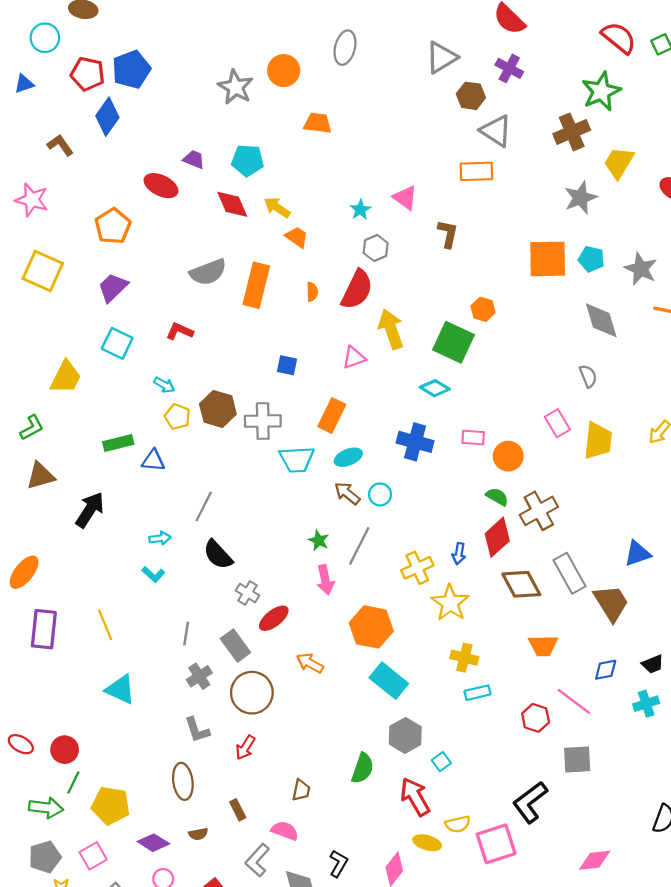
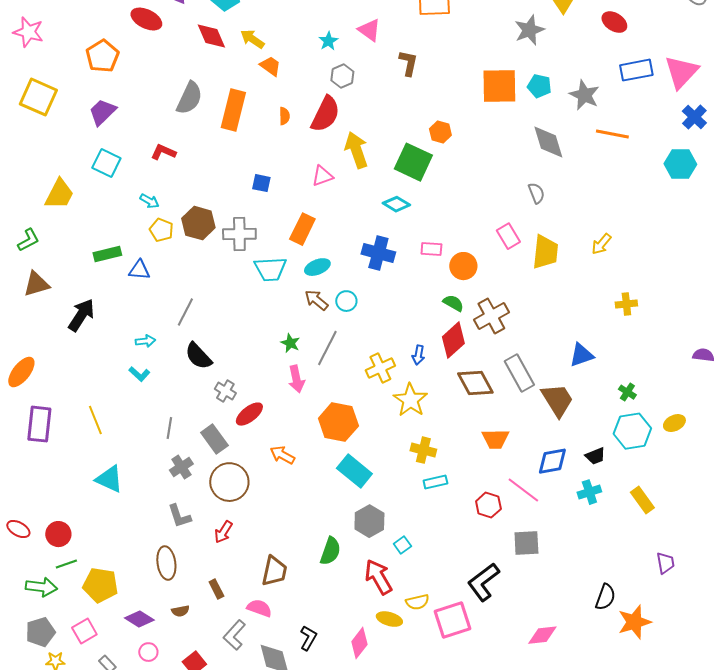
gray semicircle: (208, 272) -> (189, 98), turned -44
blue diamond: (606, 670) -> (552, 461), size x1.4
green line: (73, 782) -> (66, 564), turned 45
brown trapezoid: (301, 790) -> (274, 571), size x1.5

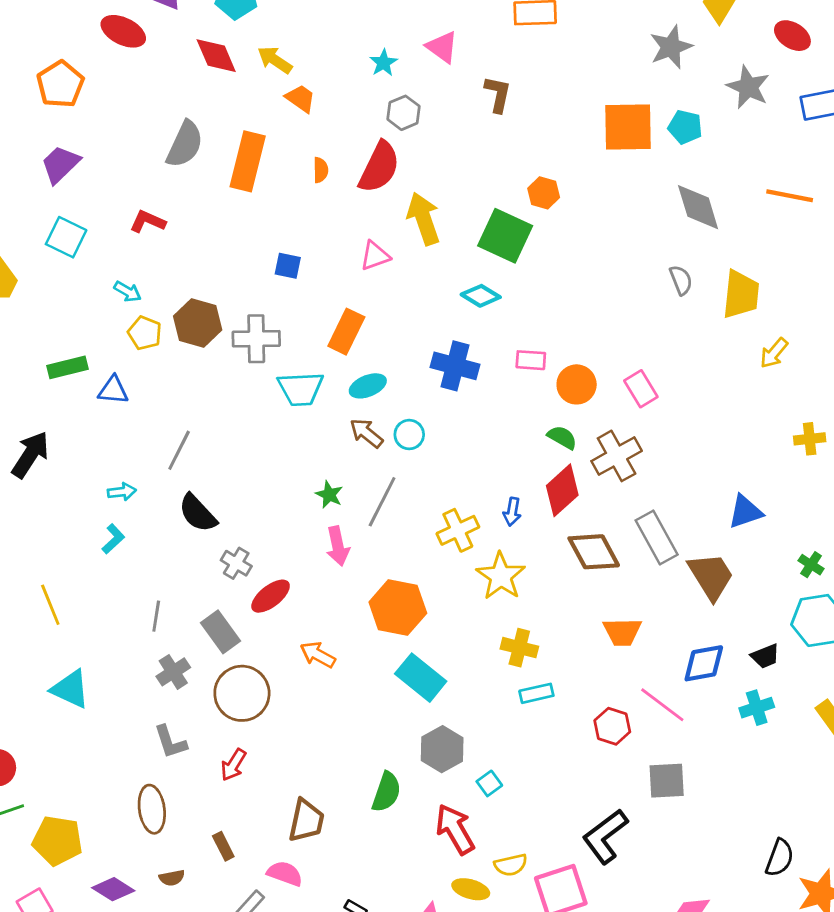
gray star: (584, 95) -> (748, 87), moved
pink rectangle: (508, 236) -> (641, 389), moved
yellow trapezoid: (545, 252) -> (741, 294), moved
cyan L-shape: (139, 374) -> (113, 539), turned -85

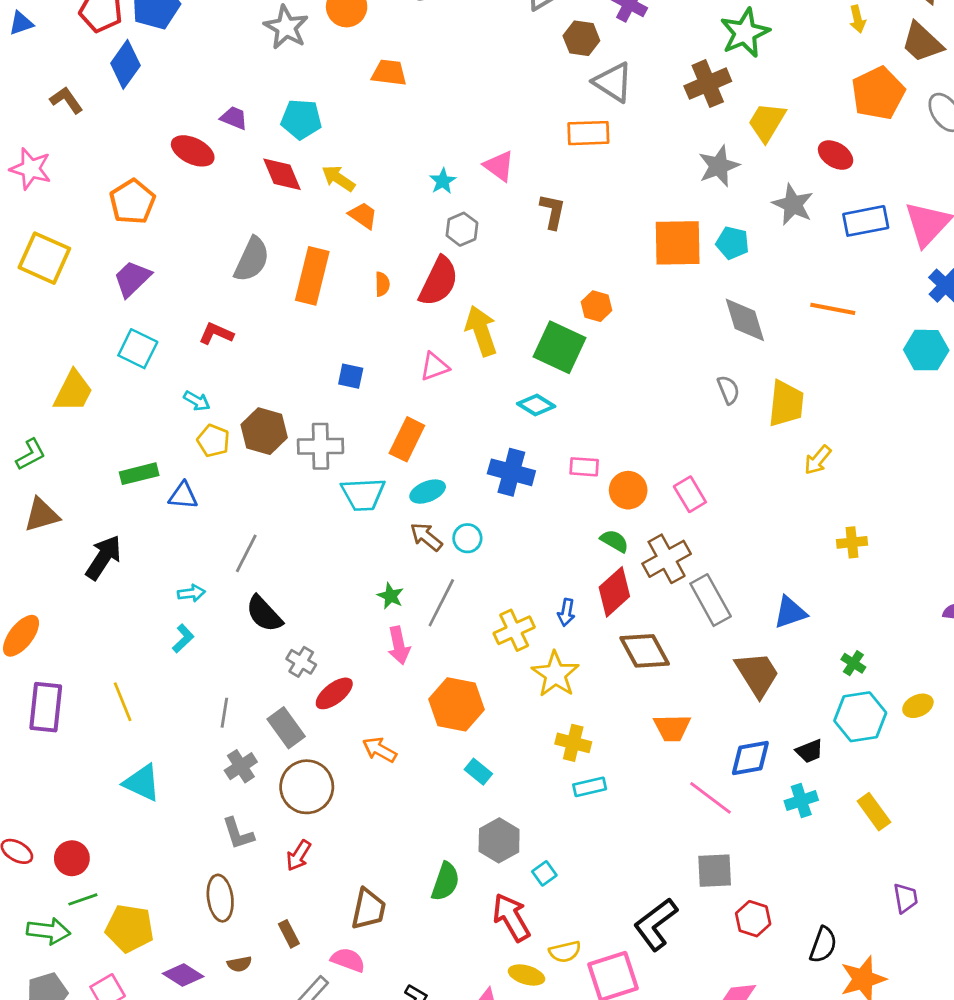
gray rectangle: (657, 537) -> (711, 600), moved
cyan rectangle: (421, 678) -> (478, 772), size x0.6
red hexagon: (612, 726) -> (753, 919), moved

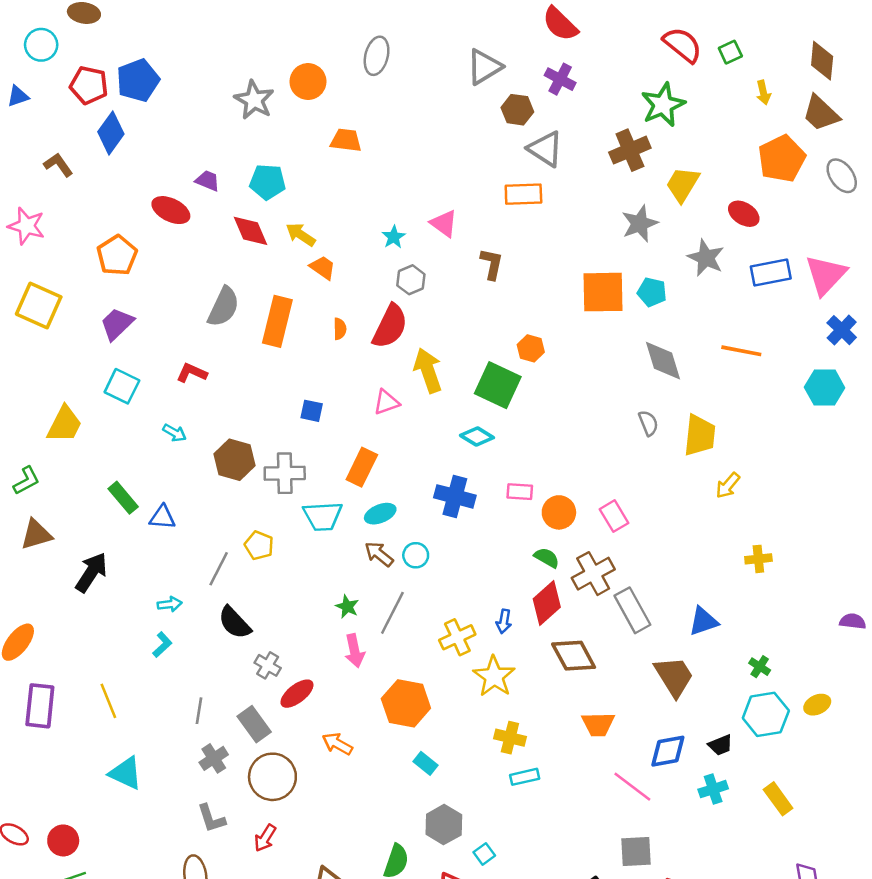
yellow pentagon: (213, 441) -> (259, 545), moved
green rectangle: (139, 474) -> (123, 498), turned 64

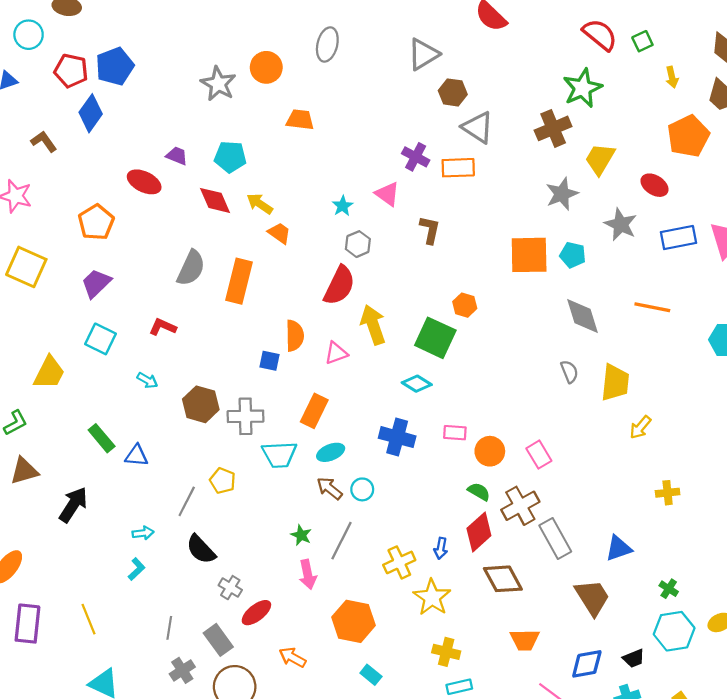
purple cross: (560, 79) -> (416, 157), moved
orange semicircle: (340, 329) -> (295, 336), moved, size x1.6

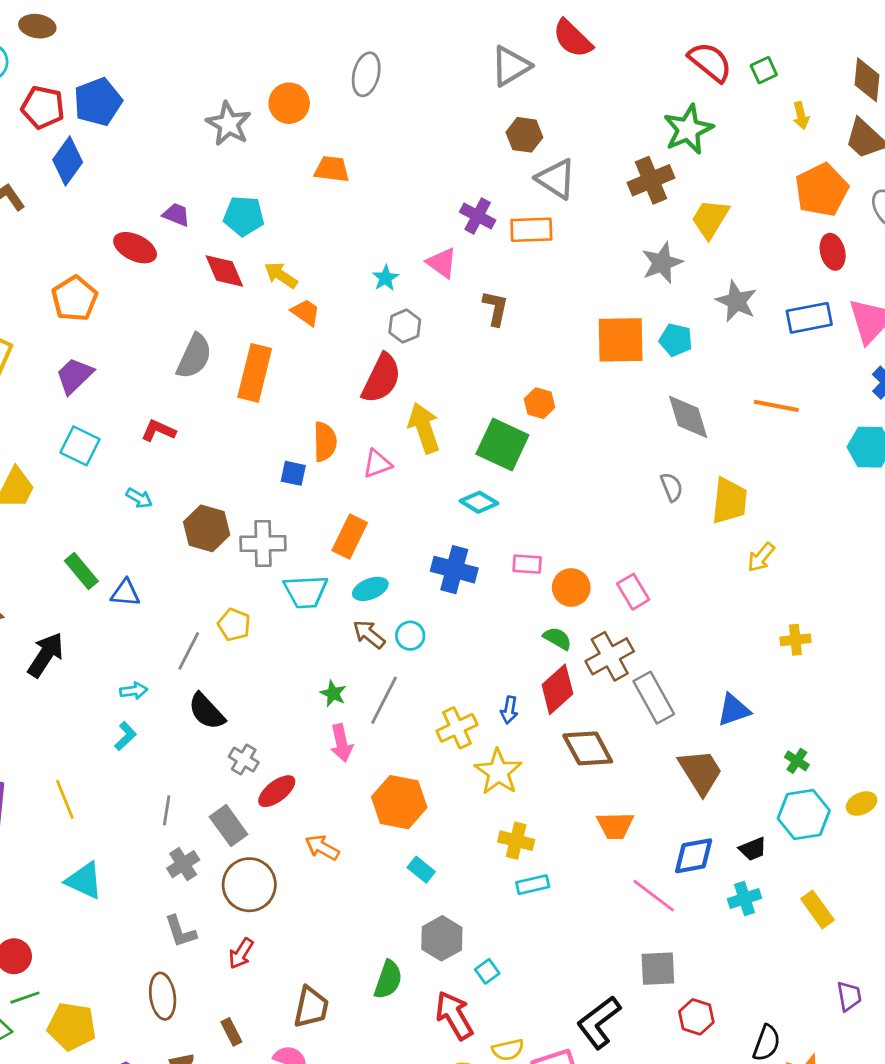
gray triangle: (423, 54) -> (511, 66), moved
red ellipse: (654, 185) -> (833, 252), moved, turned 44

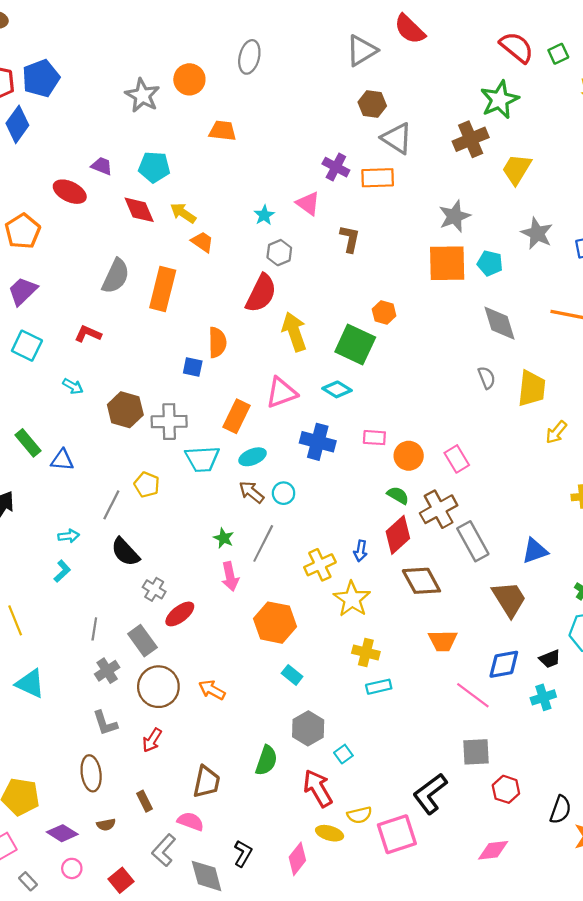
gray star: (662, 263) -> (455, 216), moved
pink triangle: (377, 464) -> (281, 393), moved, size x1.4
orange arrow: (322, 848) -> (212, 690), moved

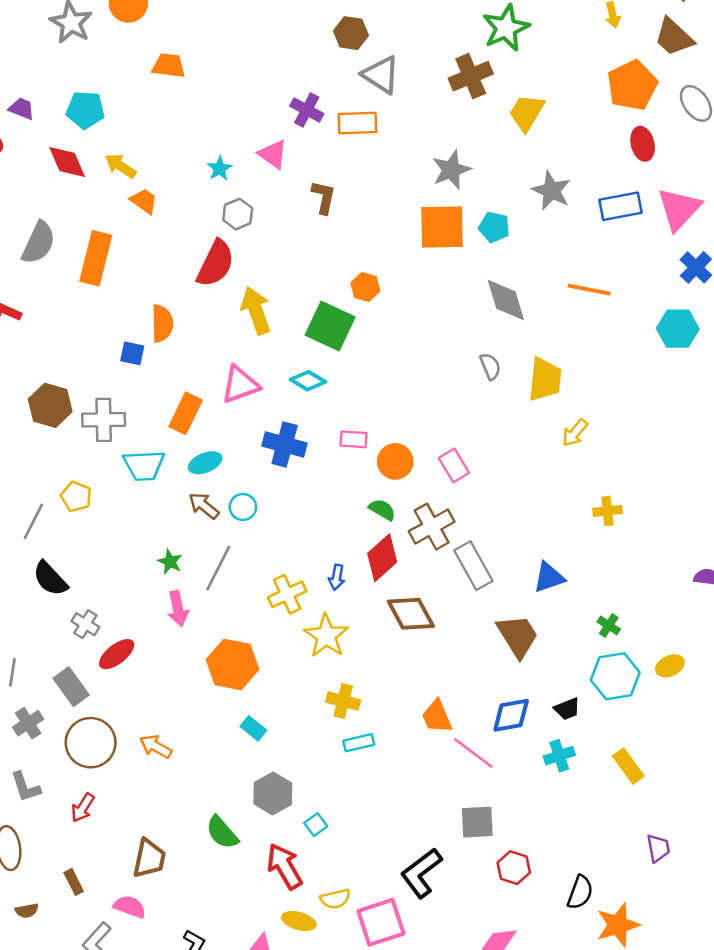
orange trapezoid: (443, 641) -> (437, 717), moved, turned 68
green semicircle: (266, 760) -> (222, 832), turned 120

